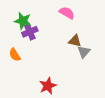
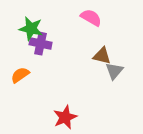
purple cross: (30, 32) -> (41, 44), turned 35
orange semicircle: (15, 55) -> (20, 75), turned 88

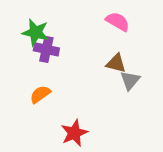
pink semicircle: (91, 18) -> (118, 22), moved
orange semicircle: (20, 75) -> (40, 94), moved

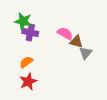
pink semicircle: (118, 22) -> (65, 33), moved
red star: (74, 133) -> (28, 82), moved

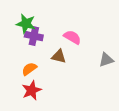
brown triangle: (76, 42) -> (59, 56), moved
gray triangle: (86, 53) -> (106, 60), moved, turned 32

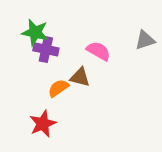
gray triangle: (106, 60) -> (145, 40), moved
orange semicircle: (29, 69) -> (58, 88), moved

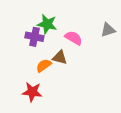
green star: (35, 32) -> (47, 24), moved
red star: (43, 124) -> (32, 92), turned 30

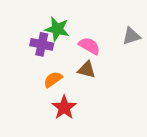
brown triangle: (60, 57) -> (87, 70), moved
red star: (32, 92) -> (64, 107), moved, turned 30

